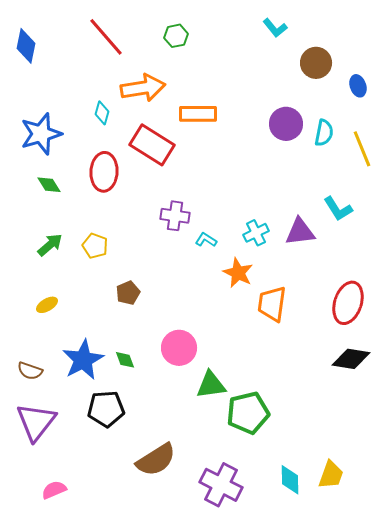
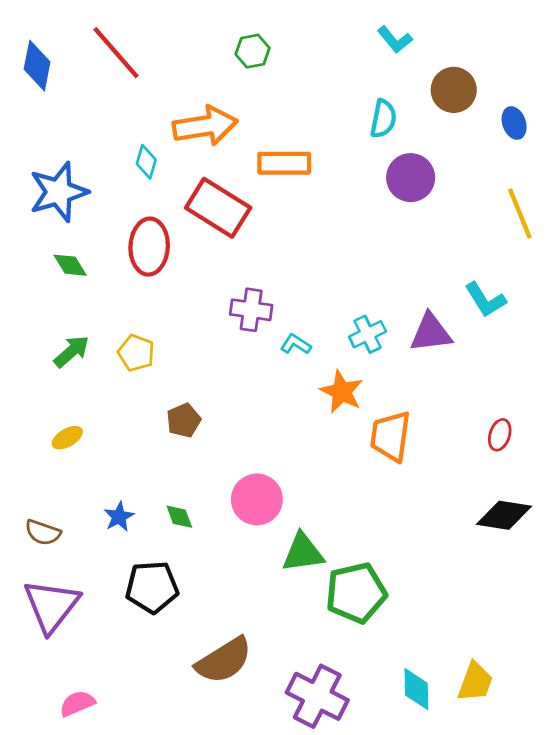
red line: (106, 37) -> (116, 53), moved
cyan semicircle: (324, 133) -> (383, 119), moved
red ellipse: (348, 303) -> (500, 435), size x0.5
blue star: (83, 360) -> (119, 517), size x0.5

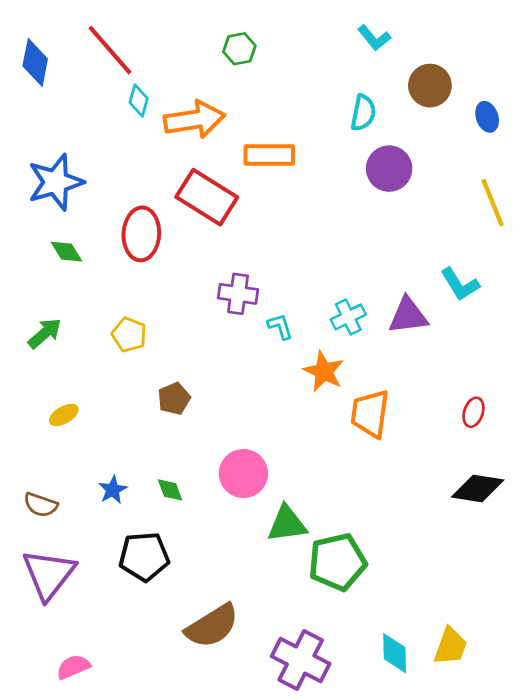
cyan diamond: (146, 162) -> (139, 101), moved
cyan L-shape: (296, 344) -> (280, 326), turned 40
green arrow: (72, 351) -> (45, 333), moved

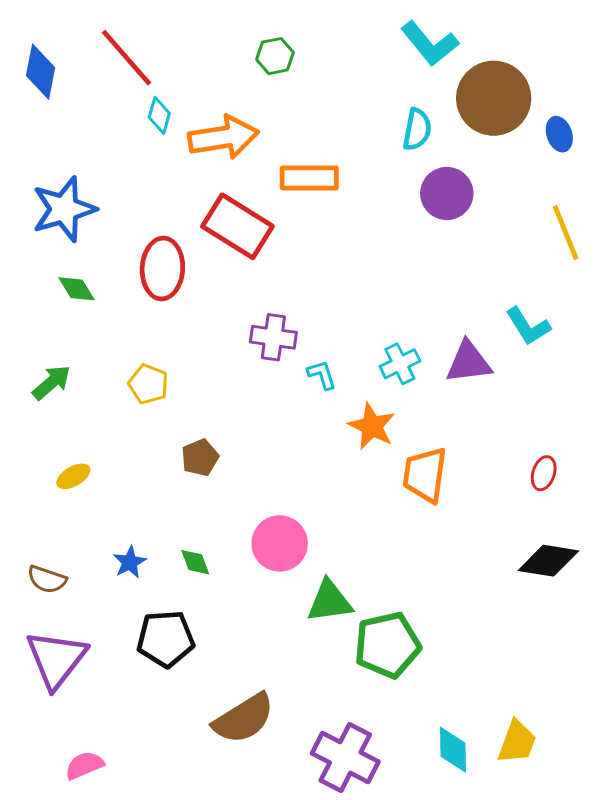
cyan L-shape: (374, 38) -> (430, 44), size x1.5
brown circle: (430, 86) -> (494, 98), size x1.5

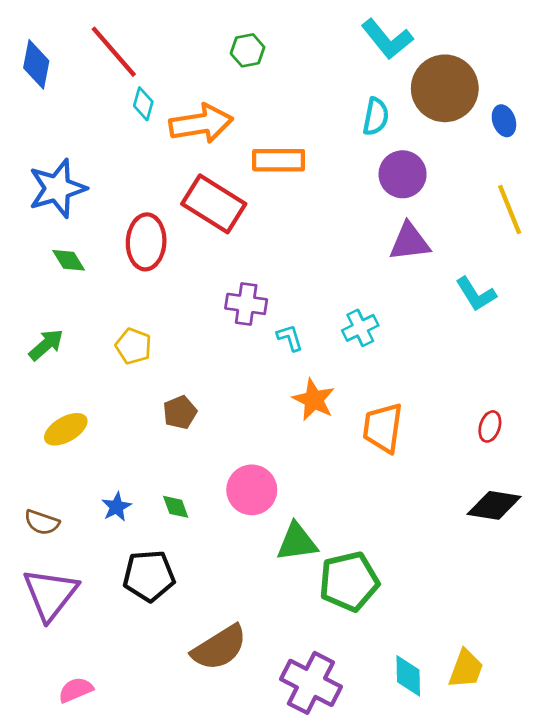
purple triangle: (469, 362) -> (410, 242), moved
orange star: (372, 426) -> (314, 400), moved
yellow ellipse: (73, 476) -> (66, 429), size x1.4

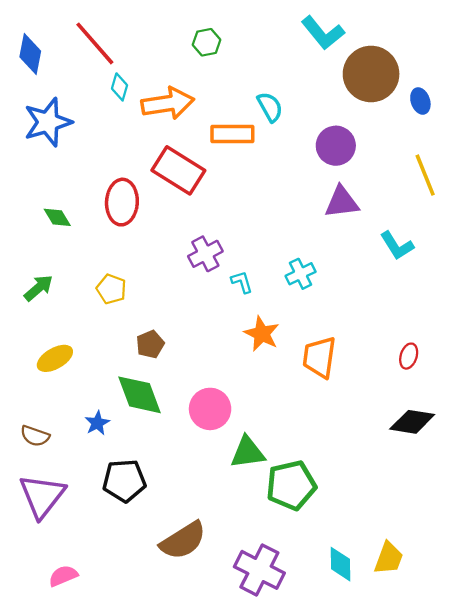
cyan semicircle: (376, 117) -> (270, 107), moved, turned -40
blue star: (57, 188) -> (48, 122), moved
purple cross: (246, 304) -> (205, 254), turned -36
green diamond: (176, 507) -> (140, 395), moved, size x2.0

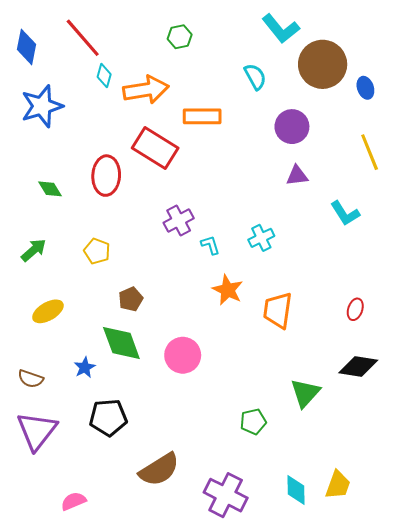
cyan semicircle: (270, 107) -> (255, 77), moved
purple triangle: (342, 202) -> (297, 176), size x0.7
green triangle: (248, 452) -> (305, 393), moved, turned -40
green pentagon: (291, 485) -> (253, 422), size x0.6
pink semicircle: (63, 576) -> (73, 501), moved

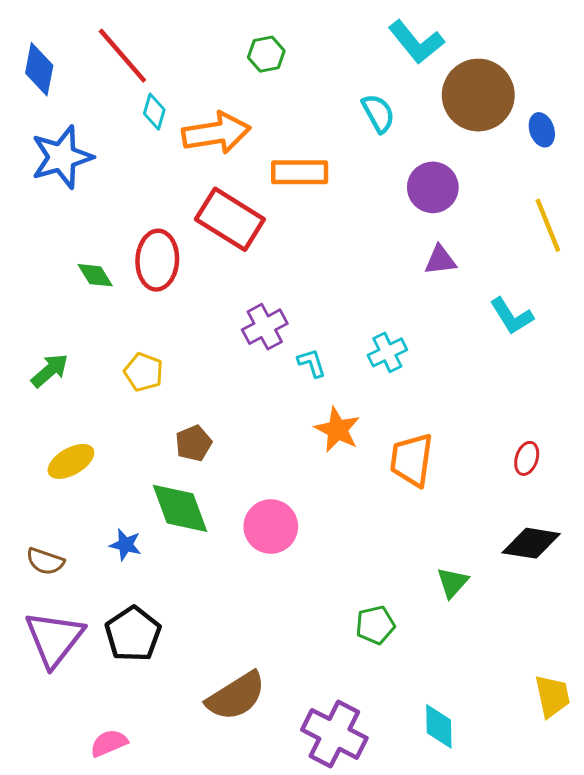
green diamond: (50, 189) -> (95, 275), moved
blue star: (85, 367) -> (125, 545), turned -30
green triangle: (305, 393) -> (452, 583), size x0.7
black pentagon: (108, 418) -> (133, 634), moved, turned -30
yellow trapezoid: (338, 485) -> (552, 696), moved, turned -32

